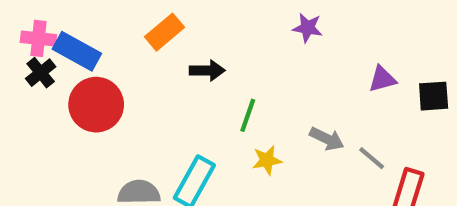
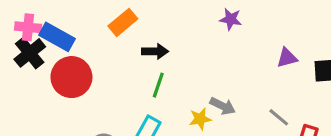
black cross: (41, 73) -> (30, 53), size x1.4
green line: (248, 115) -> (158, 85), moved
gray arrow: (327, 139) -> (223, 106), moved

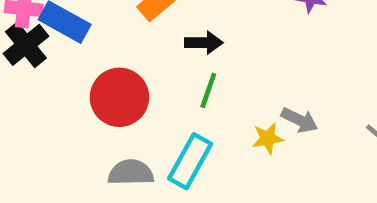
red circle: (71, 77) -> (119, 97), moved

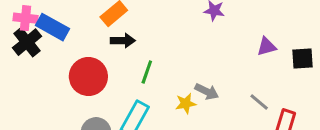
black arrow: (204, 43) -> (123, 41), moved

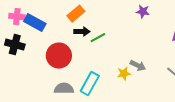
black cross: (27, 42) -> (15, 45), moved, turned -36
green line: (147, 72) -> (98, 38), moved, turned 42

